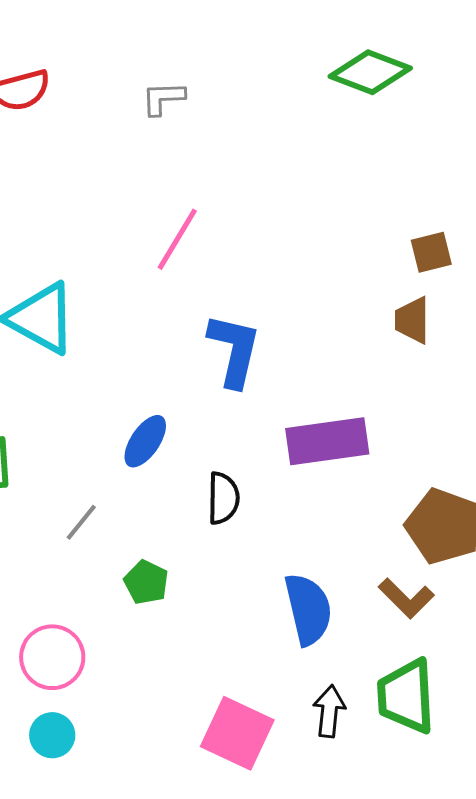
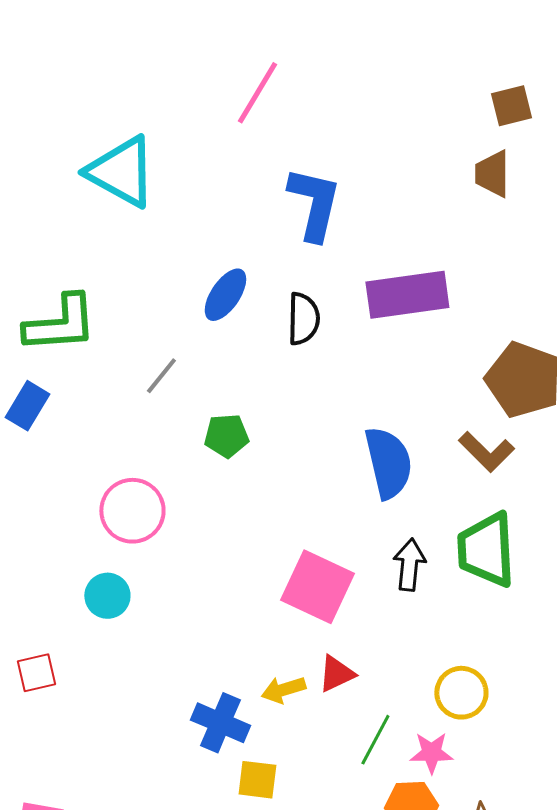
black semicircle: (223, 498) -> (303, 319), moved
green pentagon: (146, 582) -> (226, 436), turned -30
cyan circle: (52, 735) -> (107, 596), moved

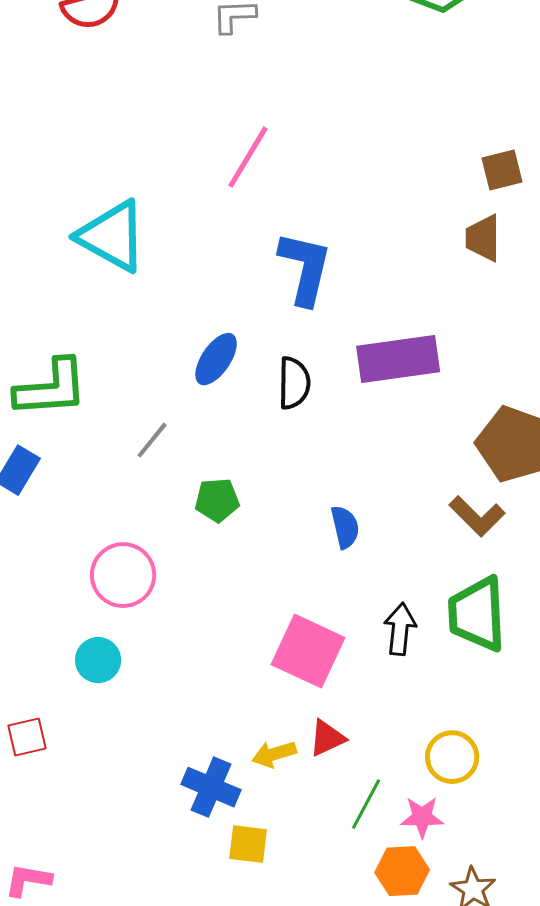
blue semicircle: (388, 463) -> (345, 527), moved, size x0.6

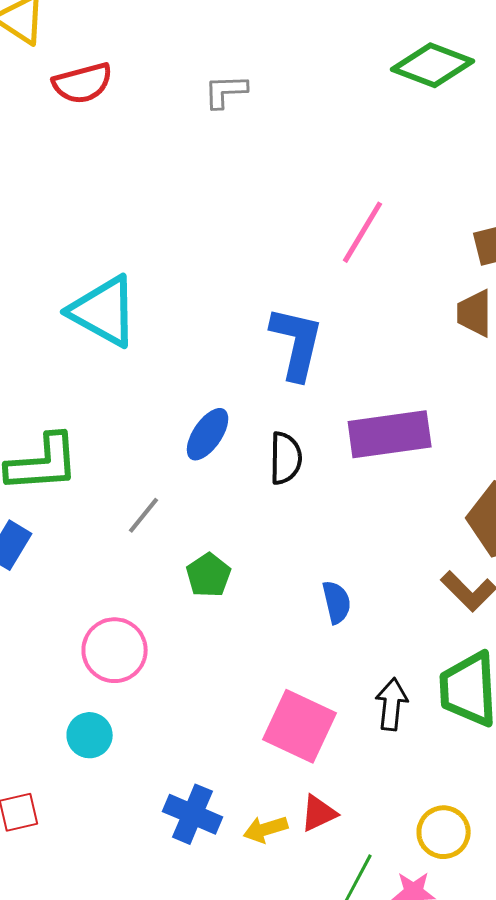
pink line: (248, 157) -> (363, 232), moved
green pentagon: (217, 500) -> (209, 575), turned -30
blue cross: (211, 787) -> (193, 814), moved

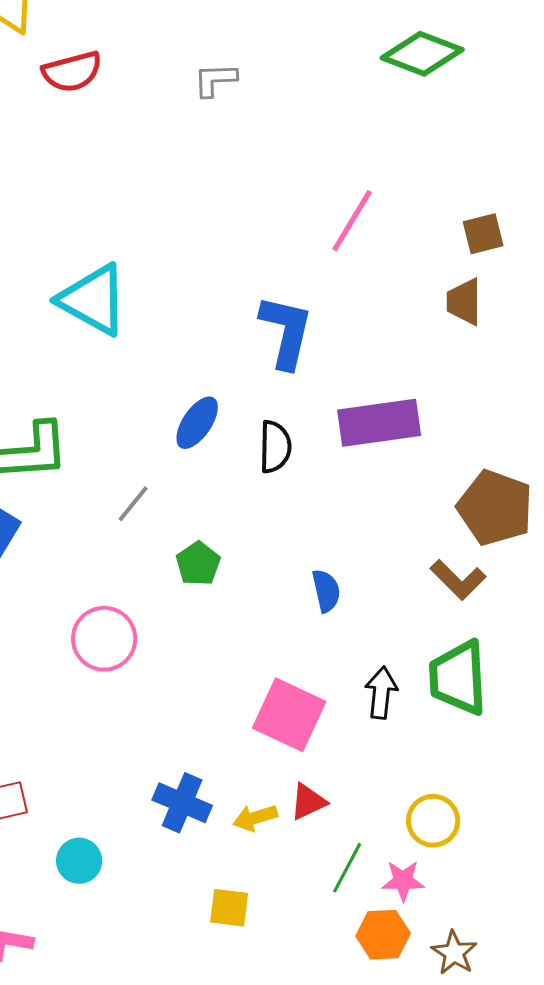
cyan circle: (90, 735) -> (79, 861), moved

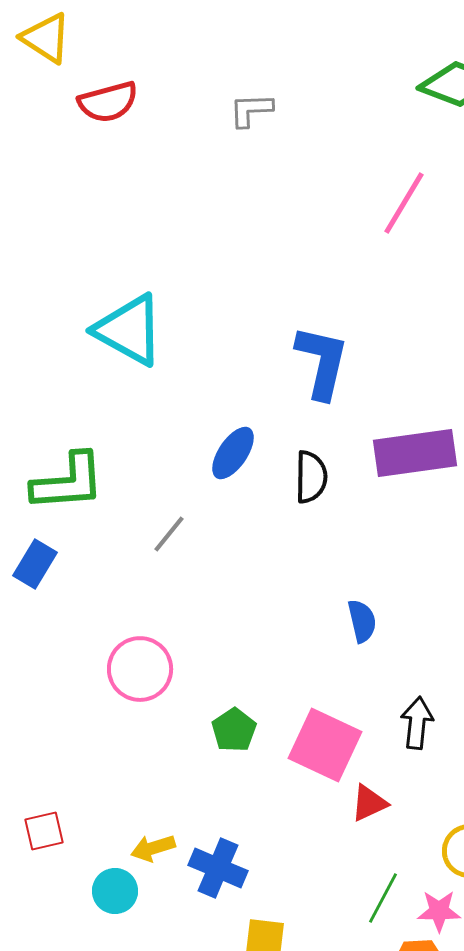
pink line: (352, 221) -> (404, 203), moved
green pentagon: (198, 564) -> (234, 730), moved
red triangle: (308, 802) -> (369, 803), moved
blue cross: (182, 803) -> (218, 868), moved
yellow arrow: (255, 818) -> (153, 848), moved

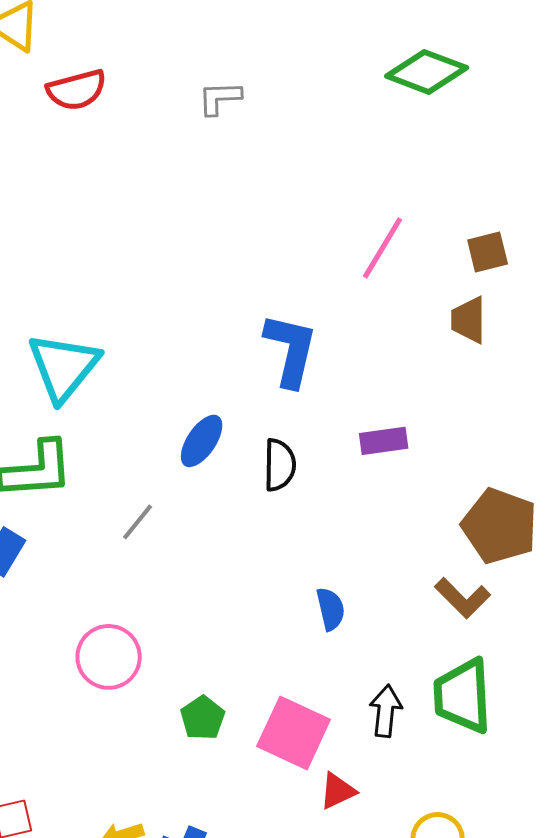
pink line: (404, 203) -> (383, 248), moved
cyan triangle: (129, 330) -> (64, 367), moved, turned 40
purple rectangle: (415, 453) -> (384, 441), size x0.6

